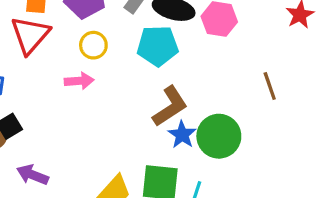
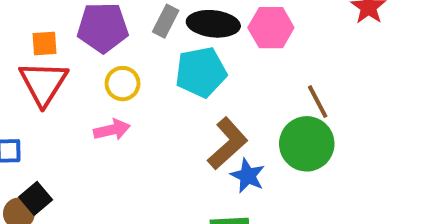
brown line: (270, 86) -> (318, 102), moved
green circle: (219, 136) -> (307, 144), moved

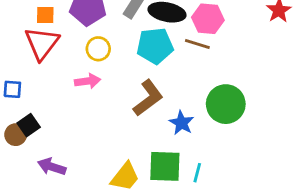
brown line: (318, 102) -> (197, 44), moved, turned -50
brown L-shape: (228, 143) -> (148, 98), moved

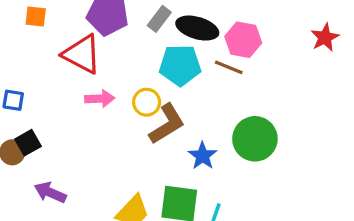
orange square: (45, 15) -> (36, 16), moved
red triangle: (42, 43) -> (82, 54), moved, turned -45
yellow circle: (98, 49) -> (147, 102), moved

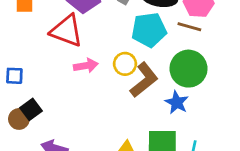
green circle: (255, 139) -> (188, 69), moved

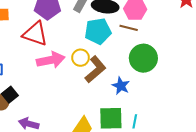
pink arrow: (86, 66) -> (51, 60), size x1.5
green circle: (188, 69) -> (143, 58), moved

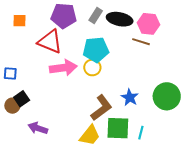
cyan pentagon: (98, 31) -> (96, 50), moved
green circle: (143, 58) -> (167, 96), moved
brown L-shape: (95, 69) -> (101, 108), moved

